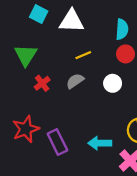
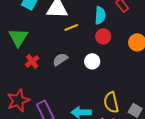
yellow line: (83, 55) -> (71, 27), moved

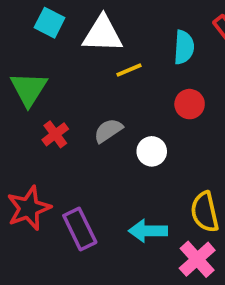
red circle: (103, 36) -> (190, 104), moved
white circle: (92, 61) -> (152, 151), moved

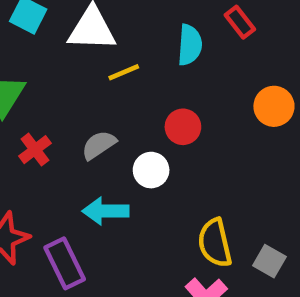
red circle: (190, 104) -> (183, 127), moved
cyan arrow: (148, 231) -> (106, 211), moved

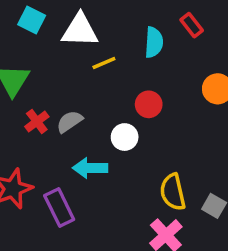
gray semicircle: (99, 145) -> (70, 122), moved

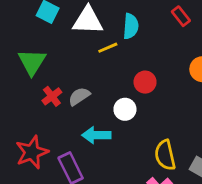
cyan semicircle: (154, 42) -> (131, 26), moved

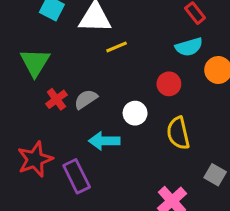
cyan semicircle: (131, 26) -> (189, 47), moved, turned 70
red circle: (145, 82) -> (169, 84), moved
yellow semicircle: (165, 155) -> (178, 133), moved

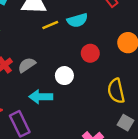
cyan semicircle: (189, 47) -> (77, 20), moved
yellow semicircle: (178, 133) -> (116, 91), moved

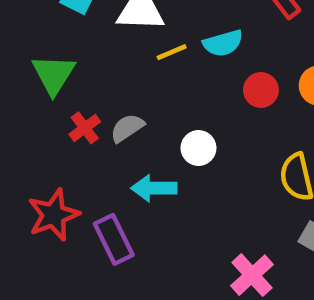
red circle: (90, 53) -> (261, 90), moved

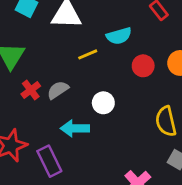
yellow line: (172, 52) -> (88, 54), moved

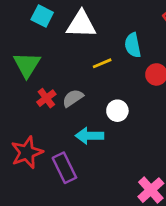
cyan semicircle: (119, 36) -> (133, 45), turned 95

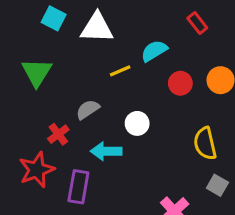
cyan semicircle: (133, 45) -> (154, 51), turned 70
red cross: (46, 98) -> (58, 134), moved
purple rectangle: (64, 168) -> (78, 187), turned 36

